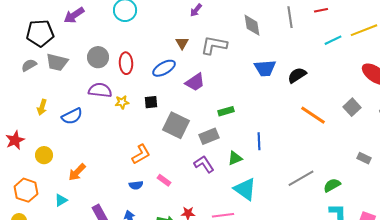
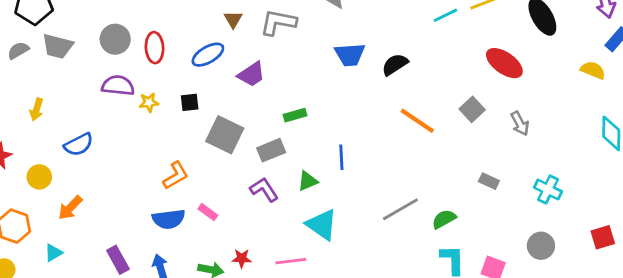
blue semicircle: (72, 116) -> (79, 145), moved
orange arrow: (77, 172) -> (70, 208), moved
blue semicircle: (136, 185) -> (169, 219), size x1.6
cyan triangle: (61, 200) -> (53, 253), moved

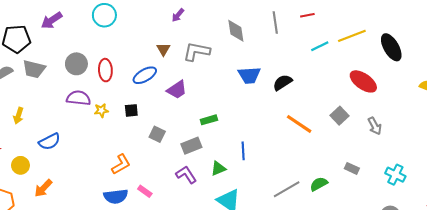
gray square: (225, 135) -> (157, 134), size x0.6
green semicircle: (444, 219) -> (319, 184), moved

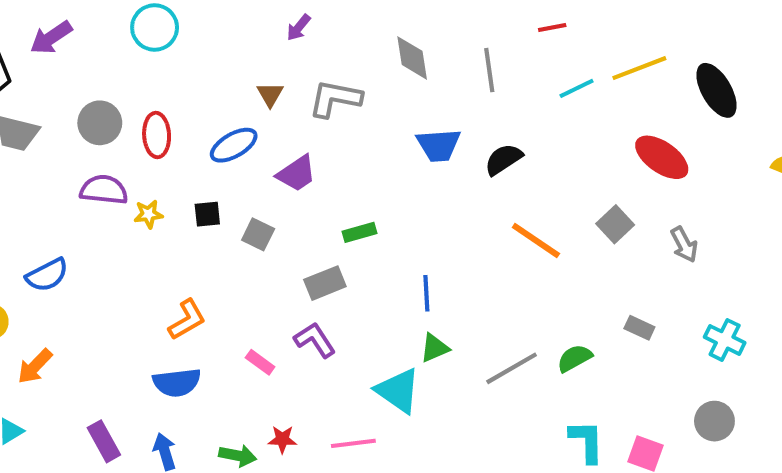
gray line: (275, 22) -> (489, 70), moved
gray square: (157, 134) -> (258, 234), moved
green triangle: (218, 168) -> (435, 348), moved
pink rectangle: (145, 191) -> (260, 362), moved

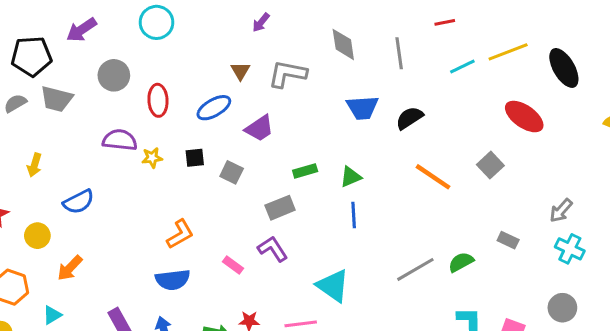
gray circle: (100, 123) -> (114, 75), moved
gray arrow: (684, 245) -> (561, 211), moved, turned 70
green triangle: (435, 348) -> (351, 177), moved

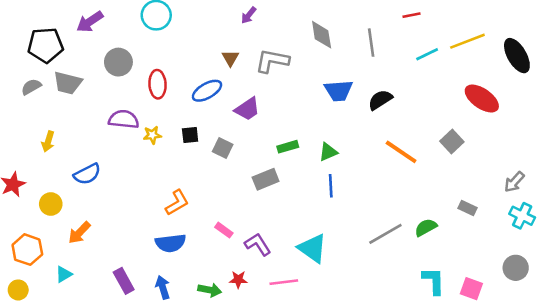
purple L-shape: (273, 249) -> (258, 244), moved

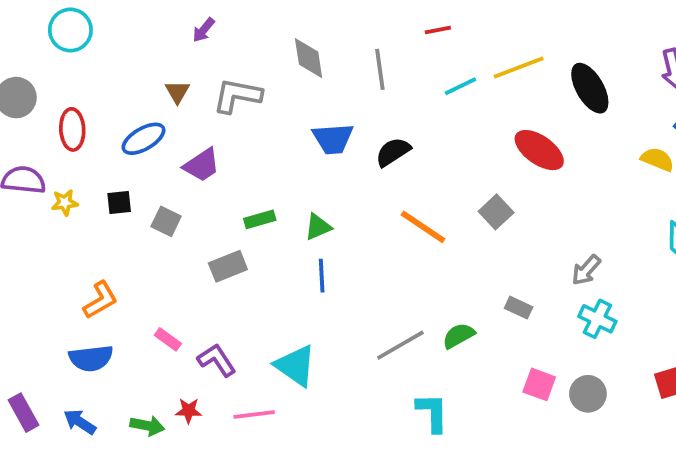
cyan L-shape: (434, 281) -> (432, 413), moved
blue arrow: (163, 287) -> (80, 422), turned -40
pink square: (471, 289) -> (539, 384), moved

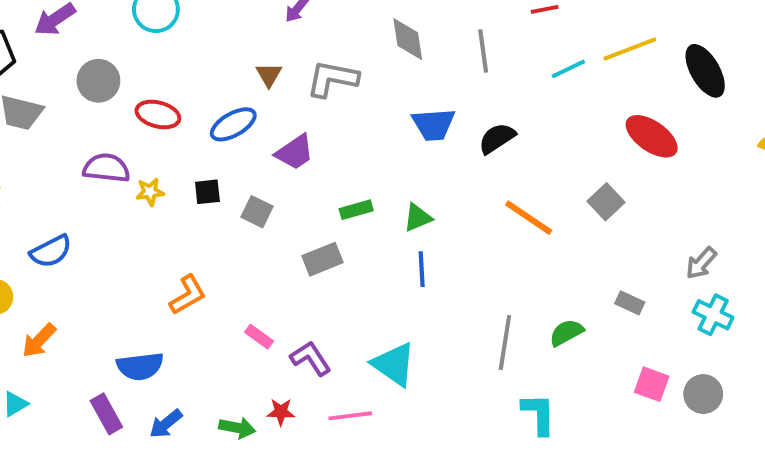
red ellipse: (72, 129) -> (158, 114), turned -72
gray line: (400, 345) -> (505, 342), turned -51
blue semicircle: (91, 358) -> (140, 366), moved
blue arrow: (80, 422) -> (166, 424), turned -72

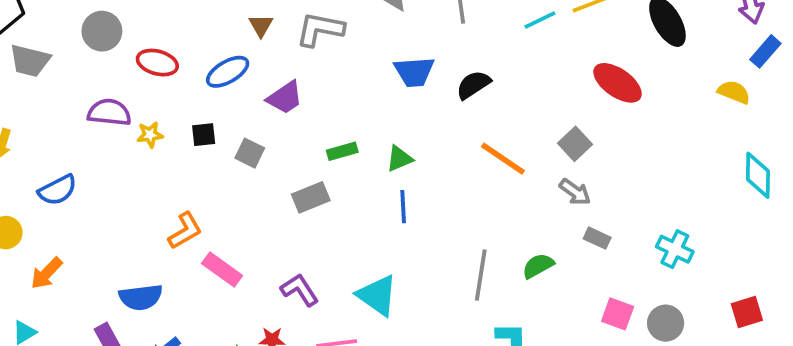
gray arrow: (701, 263) -> (575, 192), moved, turned -96
pink rectangle: (259, 337) -> (222, 270), moved, size x1.5

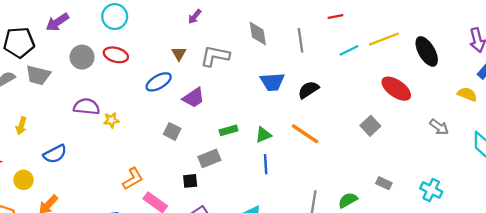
red ellipse: (157, 63) -> (116, 55), moved
black square: (204, 135) -> (190, 181), moved
orange line: (503, 159) -> (305, 134), moved
gray arrow: (575, 192) -> (439, 127), moved

